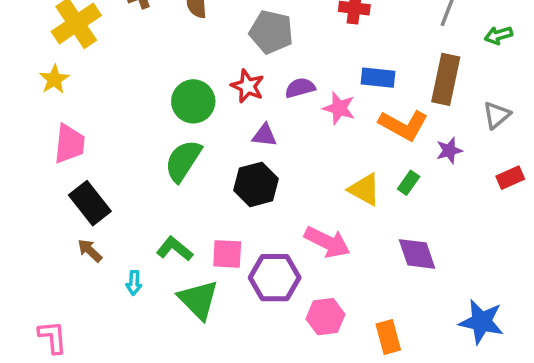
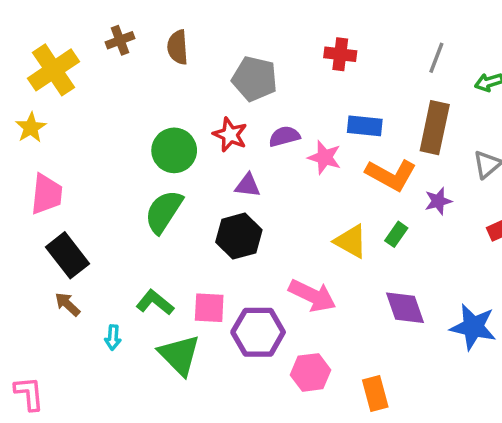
blue star: (481, 322) -> (473, 327), moved

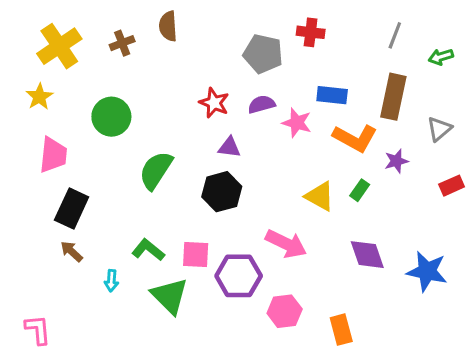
brown cross: (120, 40) -> (122, 43), moved
gray pentagon: (255, 79) -> (263, 54), moved
green circle: (174, 150) -> (111, 117), moved
black rectangle: (68, 255) -> (72, 209), turned 63

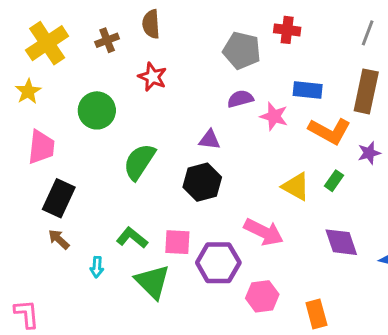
red star: (214, 103) -> (152, 77), moved

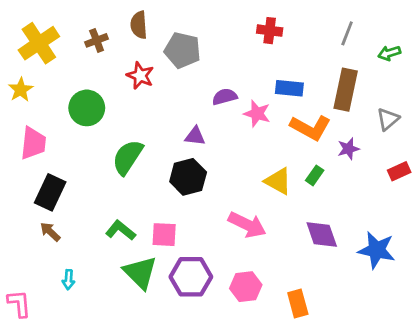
gray pentagon: (242, 50) -> (182, 50), moved
purple hexagon: (218, 263) -> (191, 277), moved
cyan arrow: (97, 267) -> (68, 280), moved

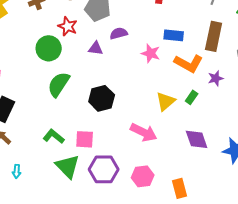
purple semicircle: (225, 97) -> (119, 33), moved
green circle: (87, 108) -> (49, 48), moved
purple triangle: (195, 136) -> (96, 48), moved
yellow triangle: (278, 181) -> (166, 101), turned 50

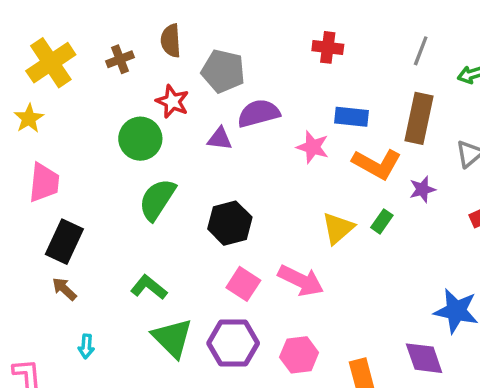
purple semicircle: (119, 33) -> (259, 113), size x1.4
pink square: (85, 139) -> (243, 284), moved, turned 30
purple diamond: (197, 139) -> (424, 358), moved

